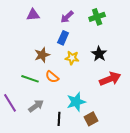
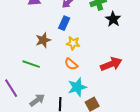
black star: (99, 54) -> (113, 19), moved
orange semicircle: (52, 77) -> (71, 64), moved
gray arrow: (36, 106) -> (37, 100), moved

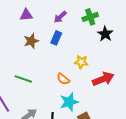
brown star: (43, 40) -> (31, 41), moved
yellow star: (73, 43) -> (81, 62), moved

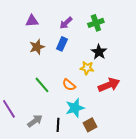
black star: (105, 34) -> (99, 52), moved
green line: (23, 79) -> (42, 85), moved, turned 30

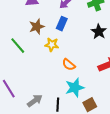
yellow star: (87, 68) -> (52, 45), moved
green line: (42, 85) -> (18, 46), moved

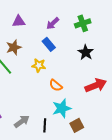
blue rectangle: (62, 24) -> (49, 44), turned -64
brown star: (37, 27) -> (14, 47), moved

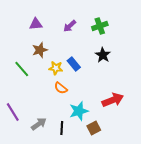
blue rectangle: (49, 44) -> (74, 64), moved
brown star: (14, 47) -> (40, 50), moved
orange semicircle: (56, 85) -> (61, 88), moved
red arrow: (96, 85) -> (113, 100), moved

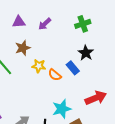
purple arrow: (70, 26) -> (45, 24), moved
blue rectangle: (74, 64) -> (73, 68), moved
orange semicircle: (61, 88) -> (55, 75), moved

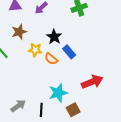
black star: (86, 53) -> (54, 37), moved

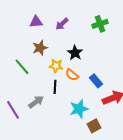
blue rectangle: (69, 52) -> (96, 81), moved
gray arrow: (18, 106) -> (36, 102), moved
black line: (41, 110) -> (55, 87), moved

